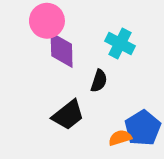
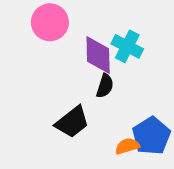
purple diamond: (62, 50) -> (98, 55), moved

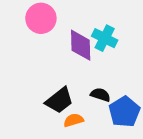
black semicircle: (105, 86) -> (100, 95), moved, turned -90
orange semicircle: (127, 146) -> (73, 120), moved

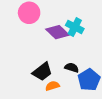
purple diamond: (81, 45) -> (58, 32), turned -45

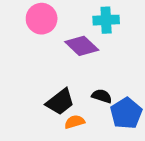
cyan cross: (75, 27) -> (106, 20), moved, turned -30

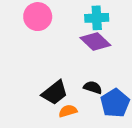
purple diamond: (82, 46) -> (95, 41), moved

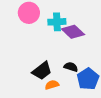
cyan cross: (97, 18) -> (57, 22), moved

